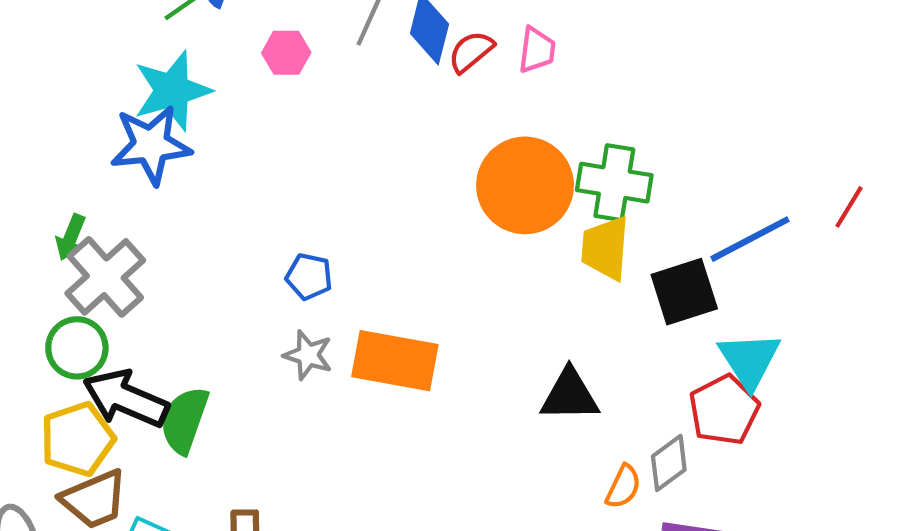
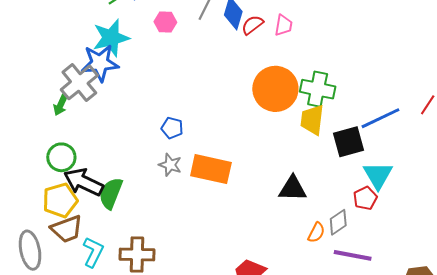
gray cross: (105, 277) -> (79, 82), moved
red pentagon: (724, 410) -> (365, 198), size x0.7

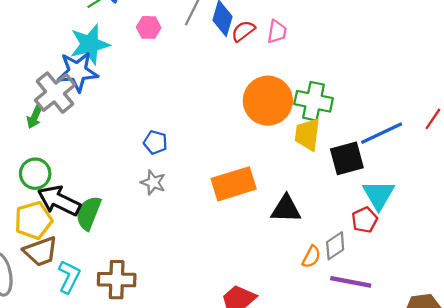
orange rectangle: (211, 169) -> (234, 184), moved, turned -30

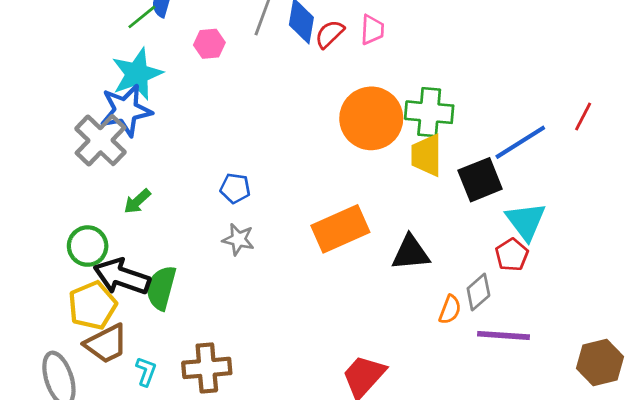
green arrow: (34, 117) -> (137, 201), moved, turned 30
cyan L-shape: (69, 277) -> (146, 371), size x0.7

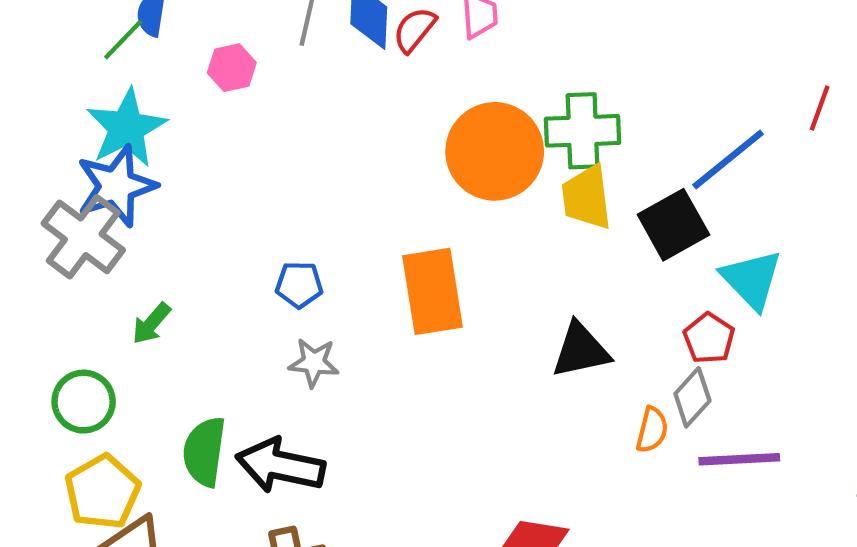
orange rectangle: (340, 229) -> (433, 291), moved, turned -68
red pentagon: (512, 255) -> (709, 338), moved
black arrow: (122, 277) -> (280, 465), moved

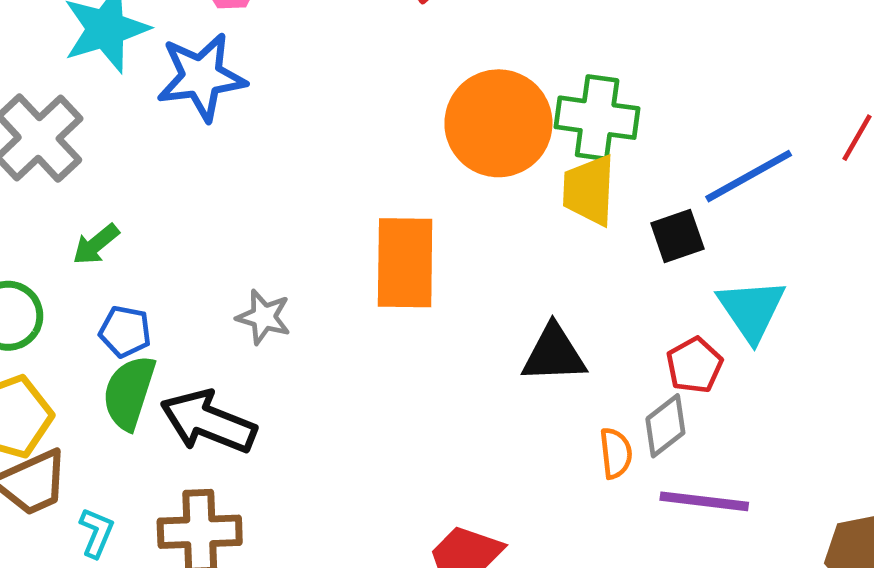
blue star: (116, 186) -> (201, 77), moved
black square: (673, 225) -> (677, 236), size x0.7
blue pentagon: (299, 285) -> (125, 331), moved
orange semicircle: (652, 430) -> (616, 453), turned -30

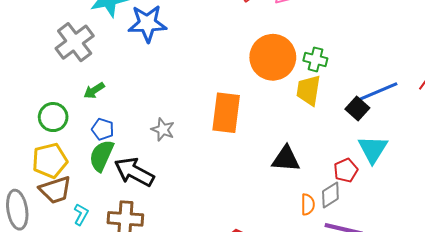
green cross: (597, 118) -> (315, 59), size x0.7
black square: (677, 236) -> (357, 108), moved, turned -35

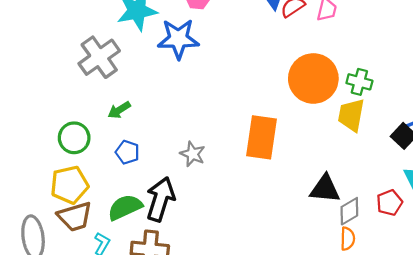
green semicircle: (101, 156) -> (125, 207), moved, turned 40
black arrow: (134, 172) -> (160, 199), turned 78
gray diamond: (330, 195) -> (349, 211), moved

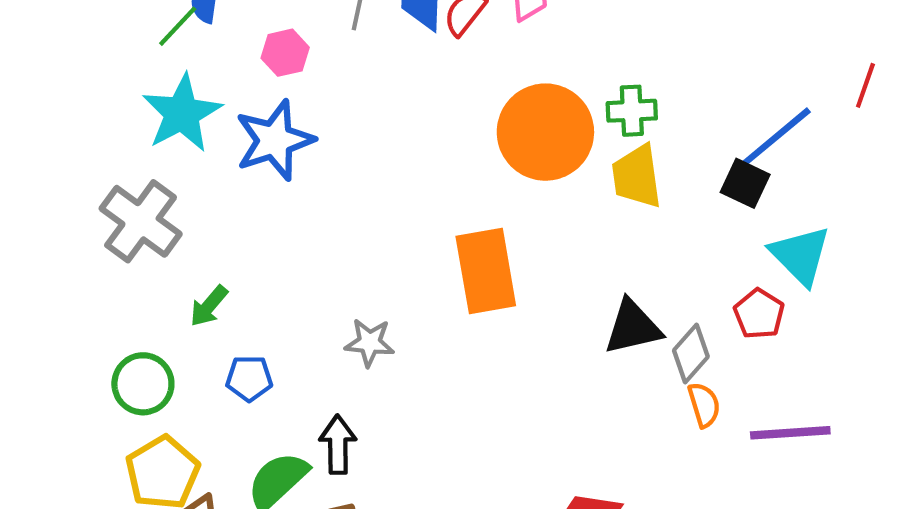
black arrow: (160, 199) -> (338, 445), size x0.7

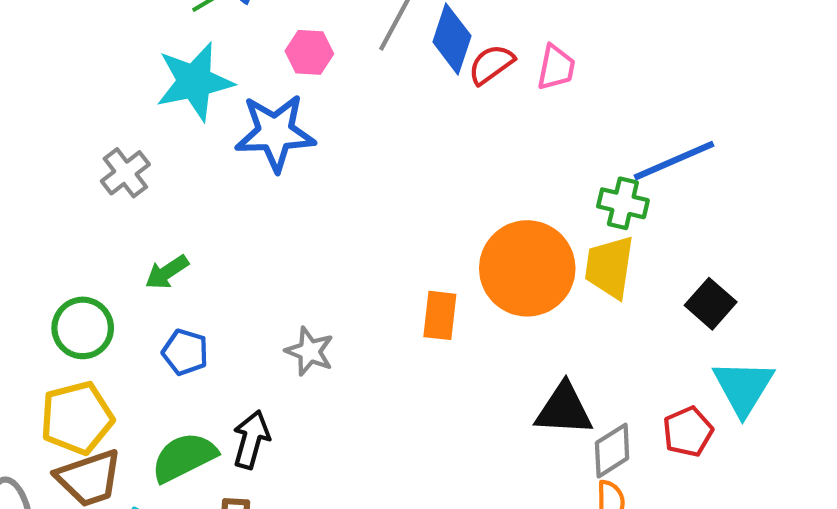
orange circle: (545, 132) -> (527, 268), moved
blue line: (776, 137) -> (674, 161), moved
gray cross: (141, 221) -> (125, 173), size x0.6
orange rectangle: (486, 271) -> (440, 315), size x0.6

